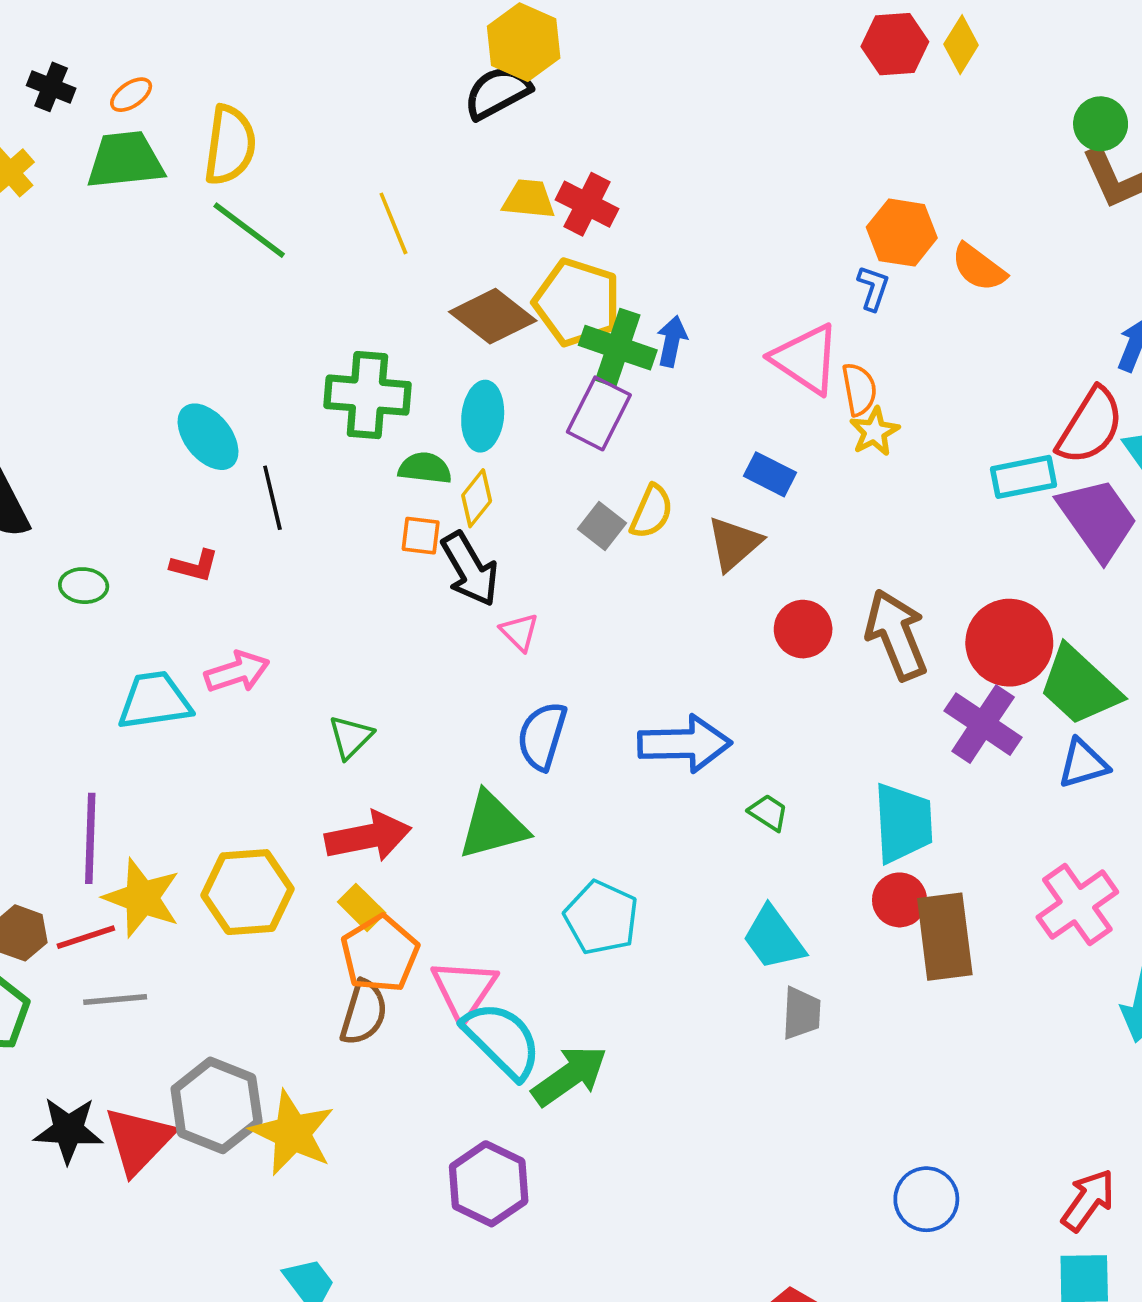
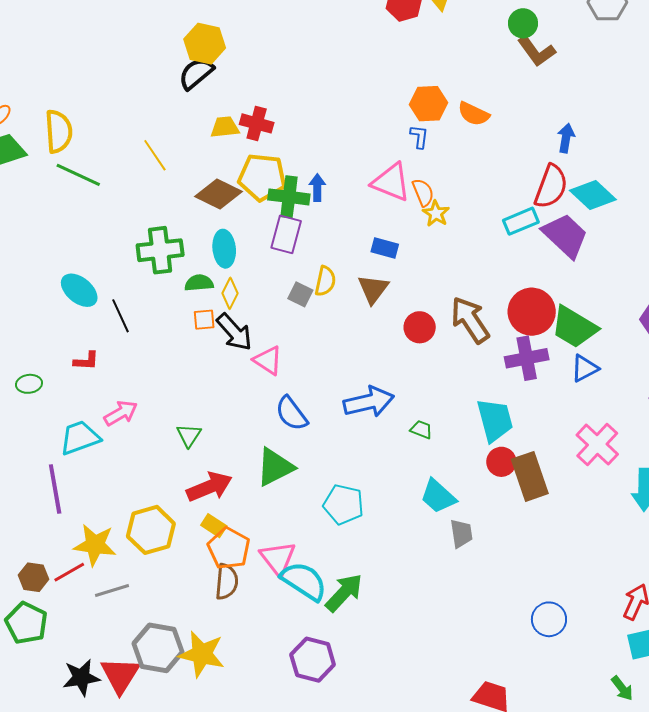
pink triangle: (519, 632) -> (268, 360), size x1.4
purple cross: (983, 724) -> (527, 358), turned -33
blue semicircle: (542, 736) -> (291, 414), turned -42
purple line: (90, 838) -> (55, 489), moved
gray line: (115, 999) -> (112, 591), moved

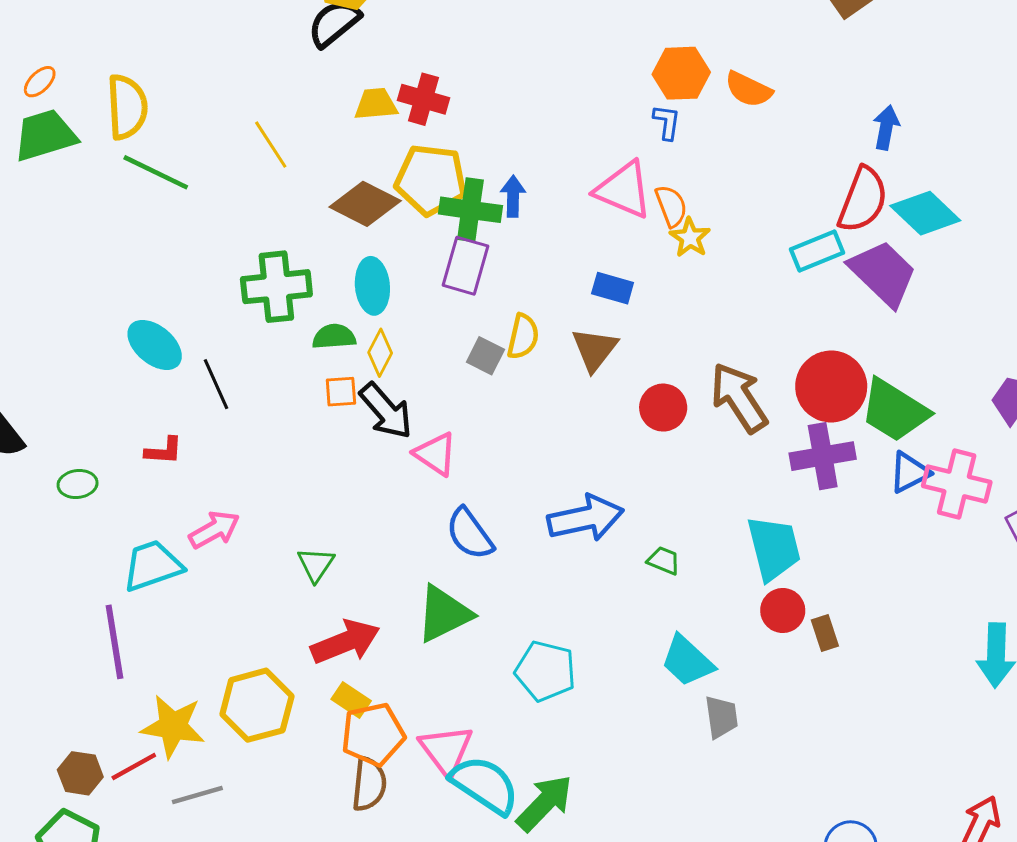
pink cross: (597, 445) -> (957, 484), moved, turned -30
brown rectangle: (530, 476) -> (825, 633), size x0.5
orange pentagon: (229, 548) -> (373, 734), turned 30

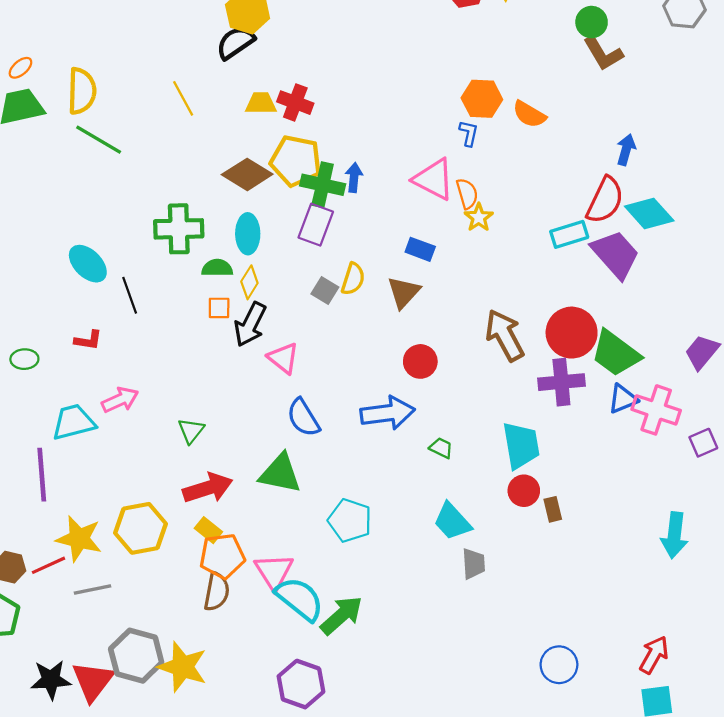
yellow line: (271, 145) -> (183, 98), moved
red circle: (663, 408) -> (420, 361), moved
black arrow: (386, 411) -> (250, 324), turned 63
green triangle: (444, 614) -> (280, 474), turned 33

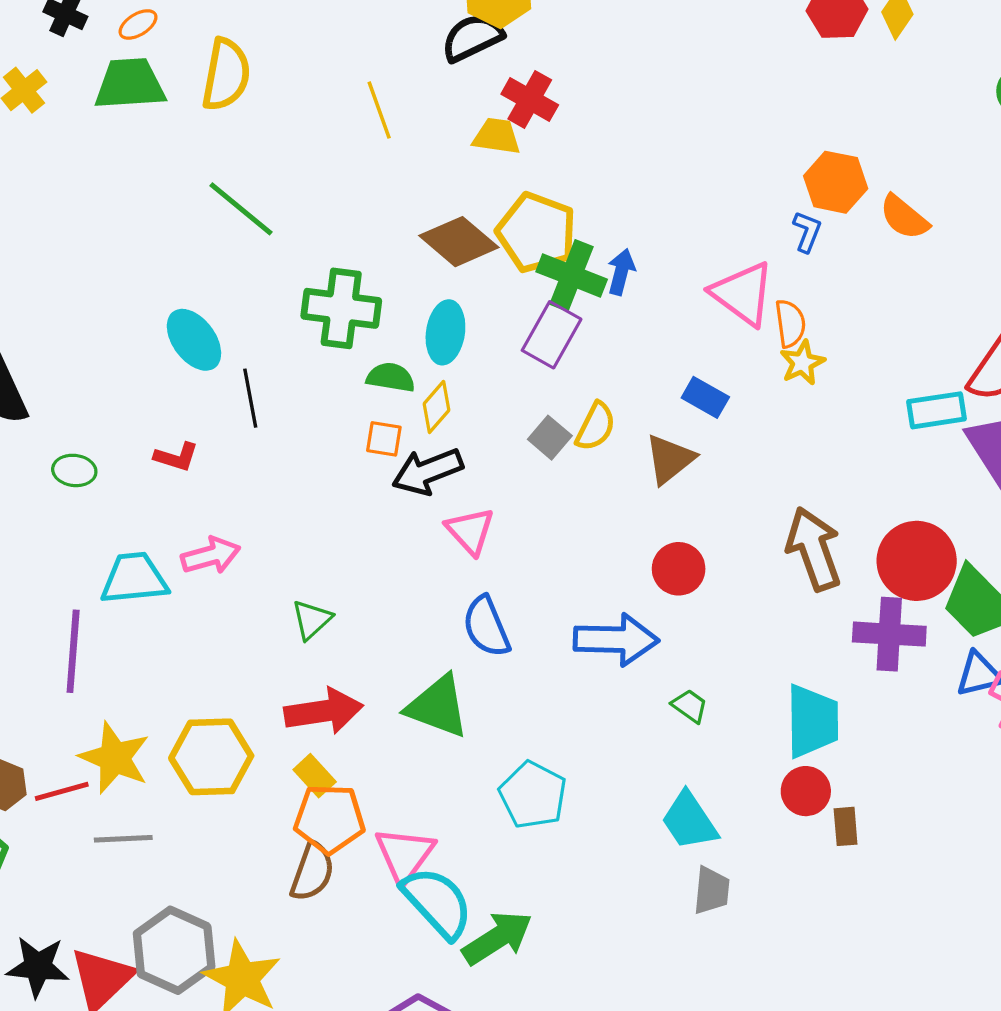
red cross: (295, 103) -> (530, 99), moved
green line: (99, 140) -> (241, 209), moved
black arrow: (250, 324) -> (428, 471), turned 33

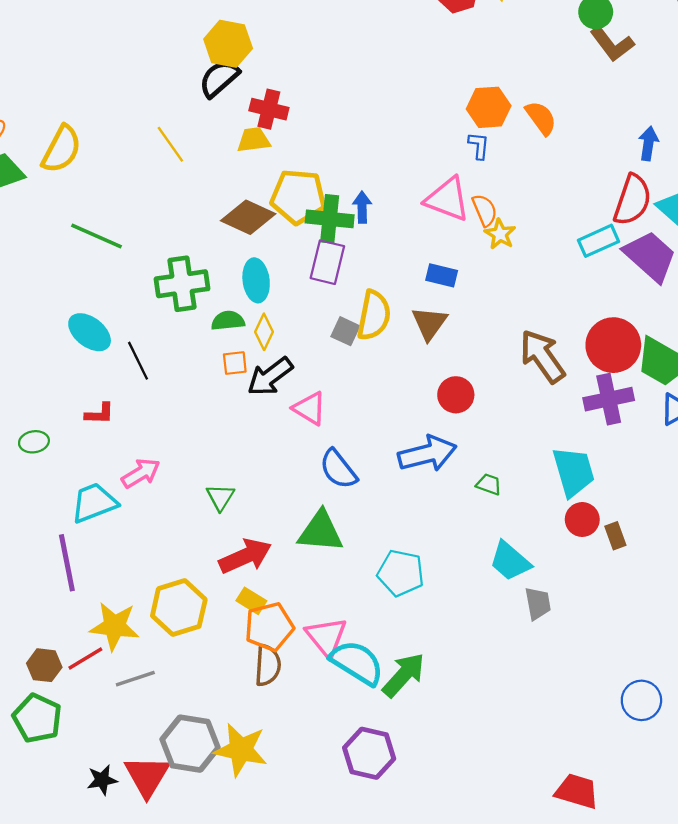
yellow semicircle: (226, 75) -> (61, 149), turned 33
orange semicircle: (904, 217) -> (541, 118), turned -150
yellow semicircle: (596, 427) -> (374, 315), size x1.4
black star: (38, 967) -> (102, 780), size x0.7

